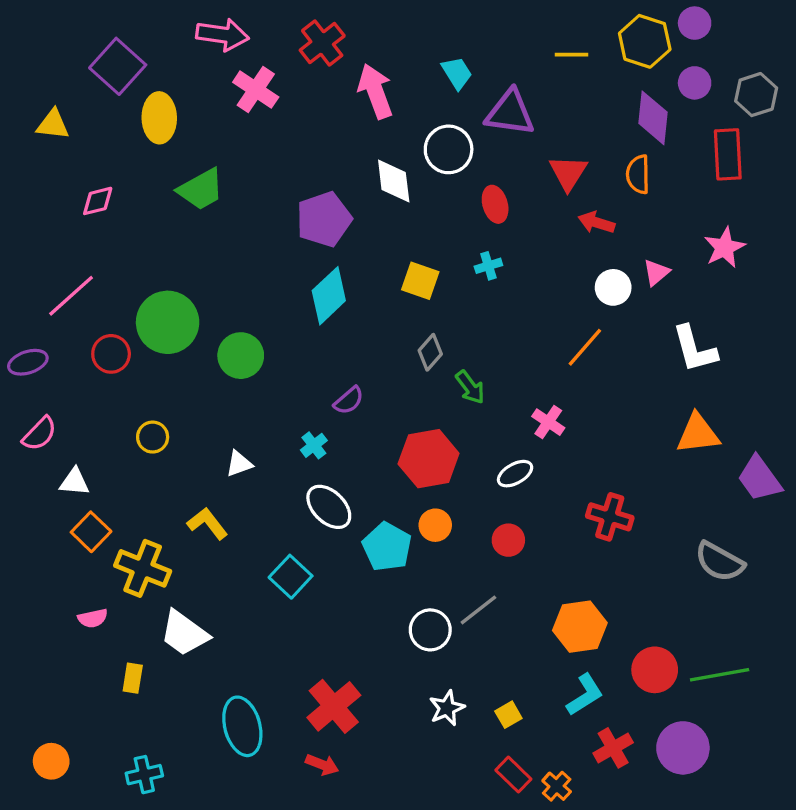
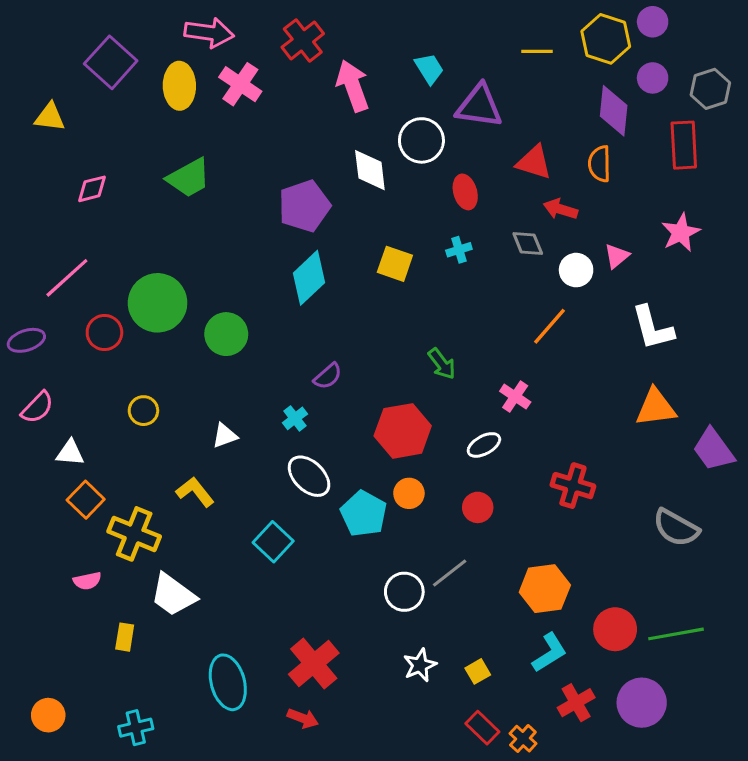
yellow ellipse: (159, 118) -> (179, 86), moved
red triangle: (568, 173) -> (534, 162), turned -45
gray diamond: (430, 352) -> (528, 243), moved, turned -64

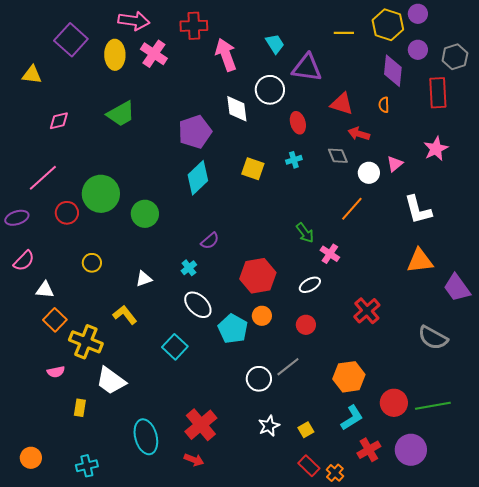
red cross: (303, 40) -> (194, 26), turned 36
orange semicircle: (599, 164) -> (384, 105), size x0.7
green arrow: (442, 364) -> (305, 233), moved
red cross: (573, 486) -> (367, 311), turned 32

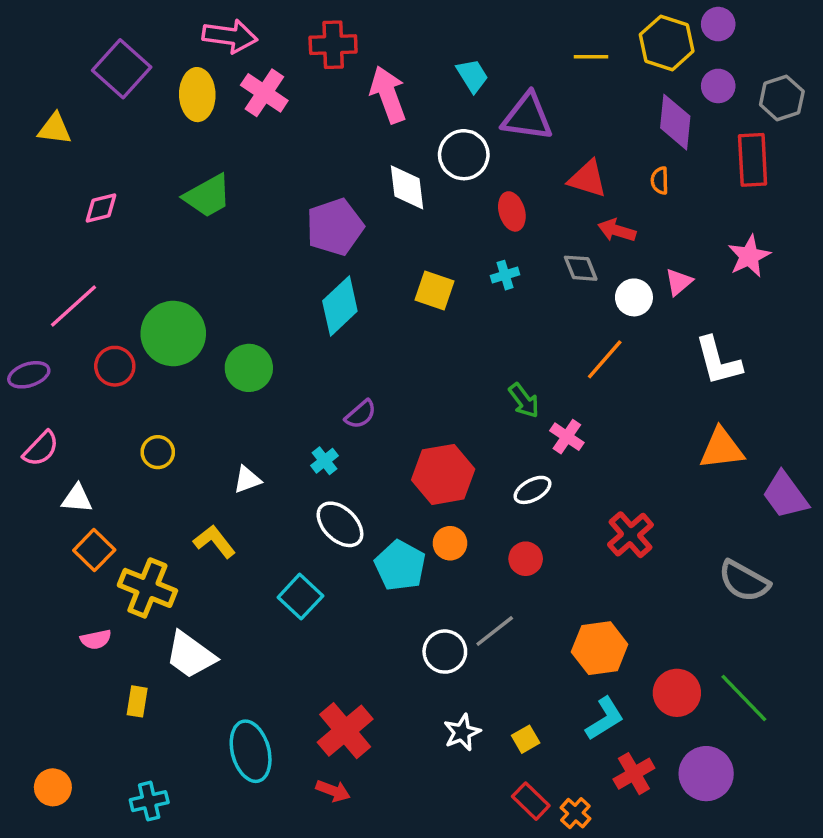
green line: (433, 406) -> (744, 698), turned 56

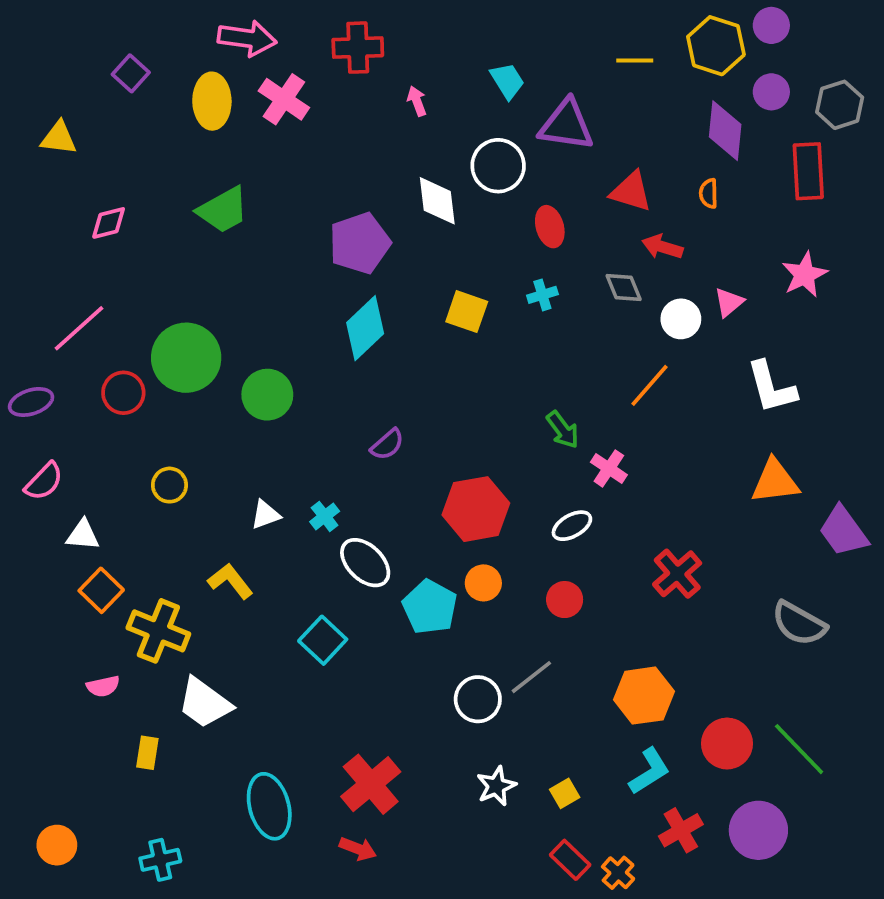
purple square: (122, 69) -> (131, 73), size x0.6
pink arrow: (388, 95) -> (417, 101), size x0.5
cyan cross: (324, 461) -> (325, 516), moved

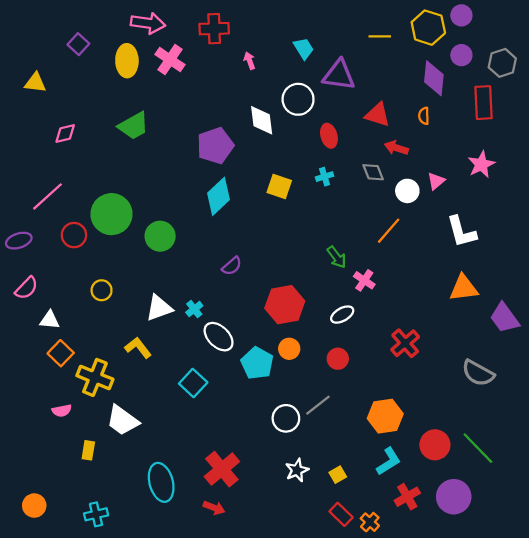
white triangle: (265, 515) -> (159, 308), size x1.5

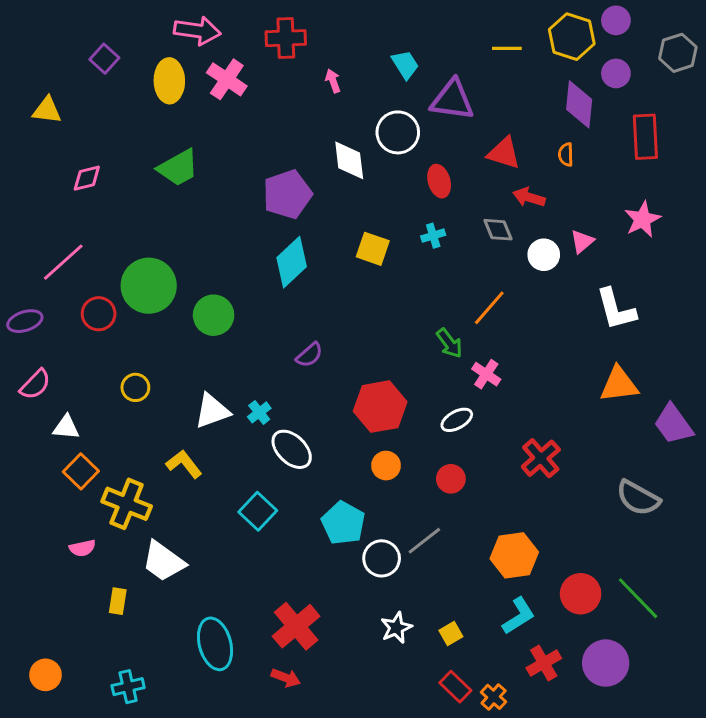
gray hexagon: (502, 63) -> (678, 53), moved
orange line: (389, 231) -> (489, 308), moved
cyan pentagon: (257, 363) -> (343, 523), moved

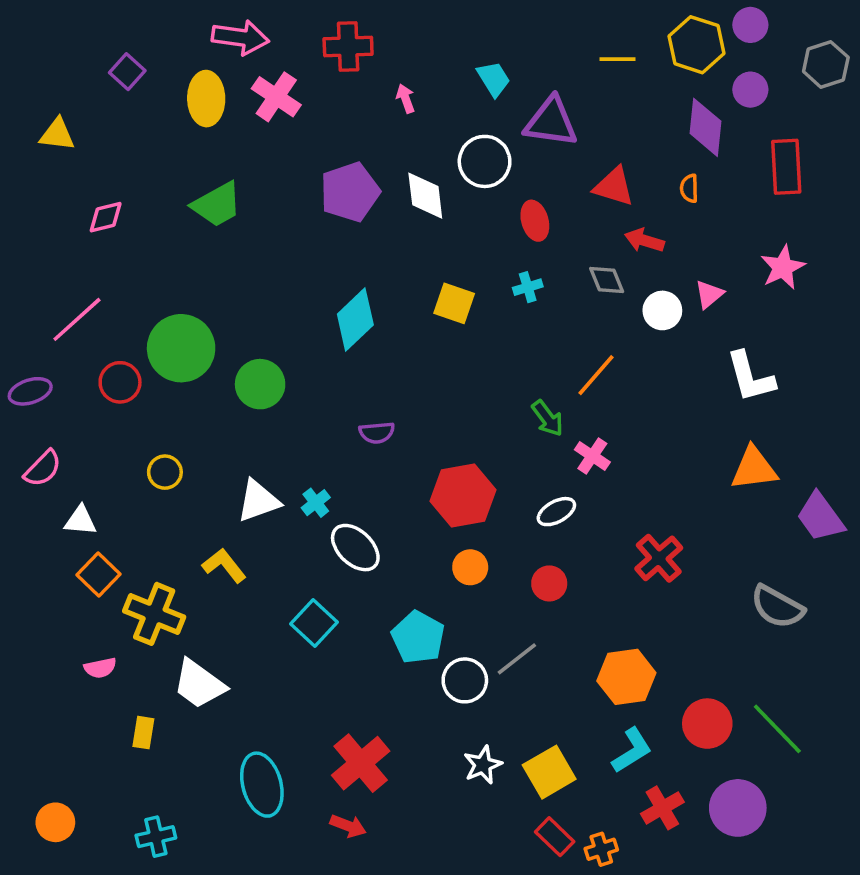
purple pentagon: (287, 194) -> (350, 192), moved
purple semicircle: (309, 355) -> (377, 433), turned 36
yellow square: (451, 634) -> (549, 772), size x1.8
orange cross: (494, 697) -> (601, 849), turned 30

